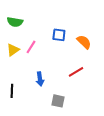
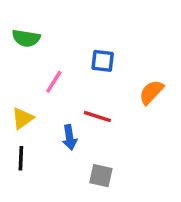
orange semicircle: (84, 42) -> (151, 92), moved, turned -91
yellow triangle: (13, 50) -> (23, 118), moved
red line: (76, 72) -> (97, 117), moved, turned 49

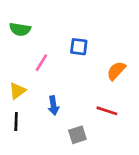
red line: (97, 117) -> (107, 111), moved
gray square: (101, 176) -> (77, 135), turned -30

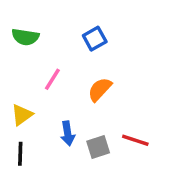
blue square: (79, 47) -> (95, 39), moved, turned -36
orange semicircle: (116, 71) -> (100, 89), moved
gray square: (77, 135) -> (98, 147), moved

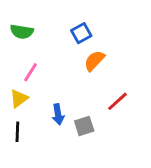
pink line: (52, 79) -> (30, 72), moved
orange semicircle: (100, 89) -> (94, 61), moved
red line: (135, 140) -> (118, 101), moved, turned -60

